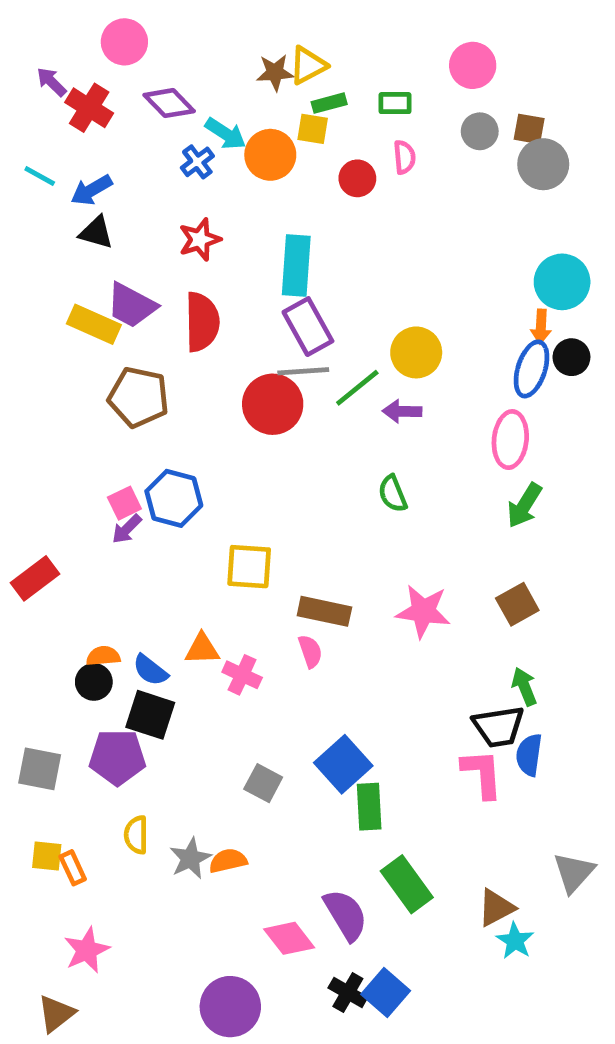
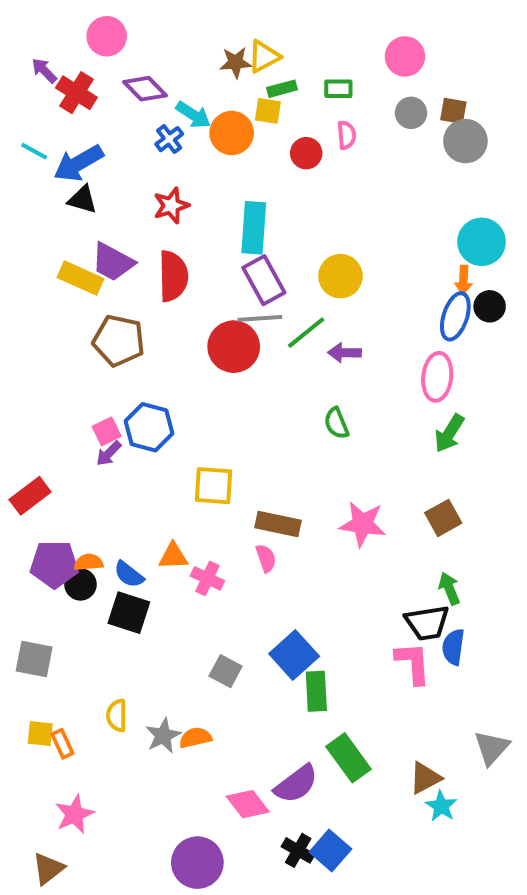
blue arrow: (91, 190) -> (78, 163), size x1.4
yellow circle: (416, 352) -> (340, 276), moved
purple pentagon: (117, 757) -> (54, 564), moved
purple semicircle: (346, 915) -> (296, 784), turned 84

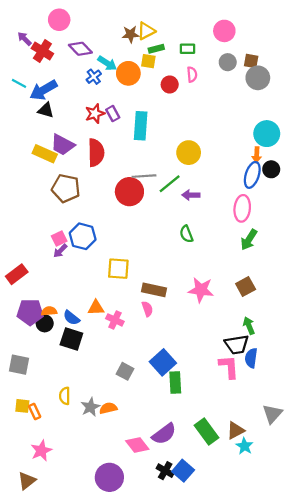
purple rectangle: (264, 280) -> (113, 114), moved, size x0.6
green rectangle: (349, 758) -> (206, 432), moved

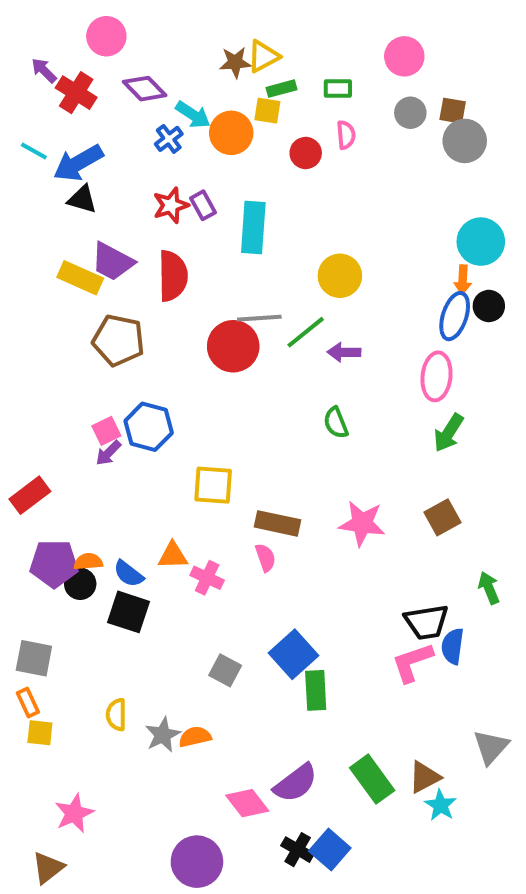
green arrow: (249, 326) -> (489, 588), moved
pink L-shape: (229, 367) -> (412, 662), turned -105
orange rectangle: (35, 412) -> (28, 703), moved

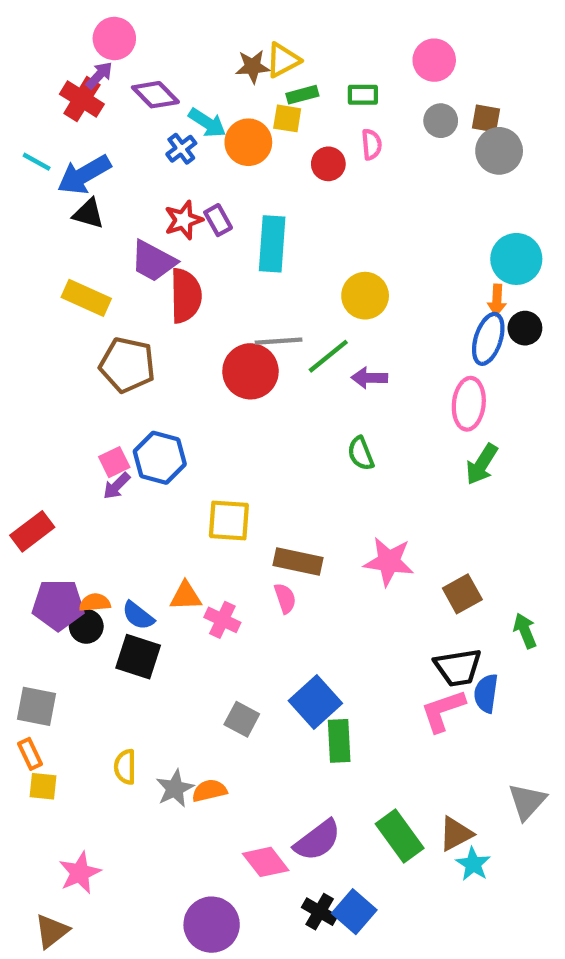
purple arrow: (44, 70) -> (99, 75), moved, turned 88
purple trapezoid: (112, 262) -> (153, 261), moved
brown square: (443, 517) -> (462, 594), moved

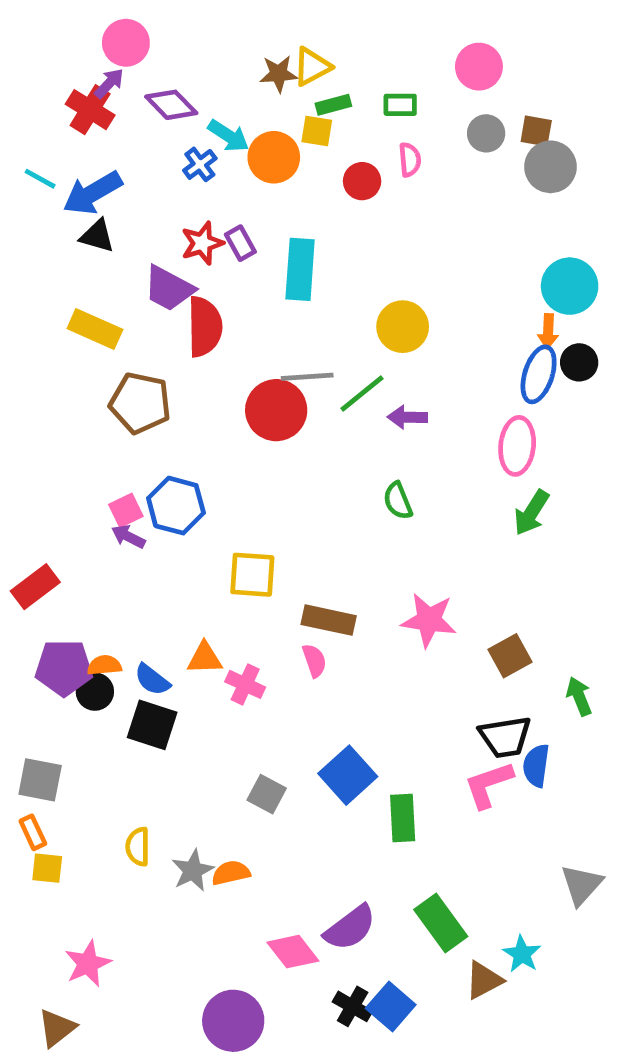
purple arrow: (116, 486) -> (128, 537), turned 72
green rectangle: (339, 741) -> (403, 818), moved
brown triangle: (456, 834) -> (484, 980), moved

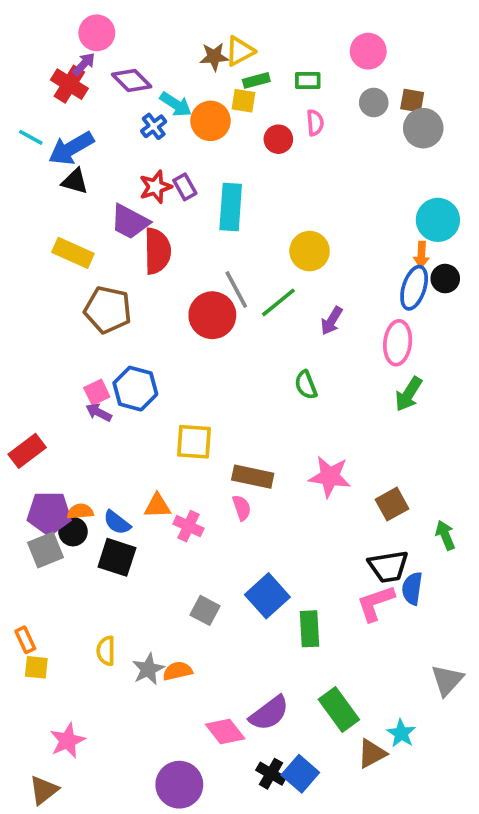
gray line: (307, 377) -> (236, 290), turned 66
purple arrow: (407, 417) -> (332, 321), moved, turned -60
gray square: (40, 780) -> (45, 550), moved, turned -33

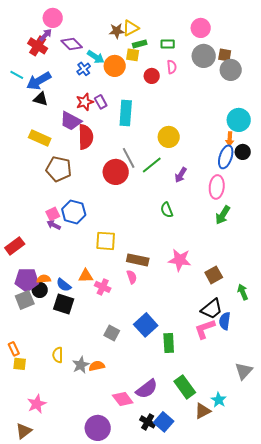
gray circle: (374, 102) -> (204, 56), size x1.5
black trapezoid: (388, 566) -> (212, 309), turned -30

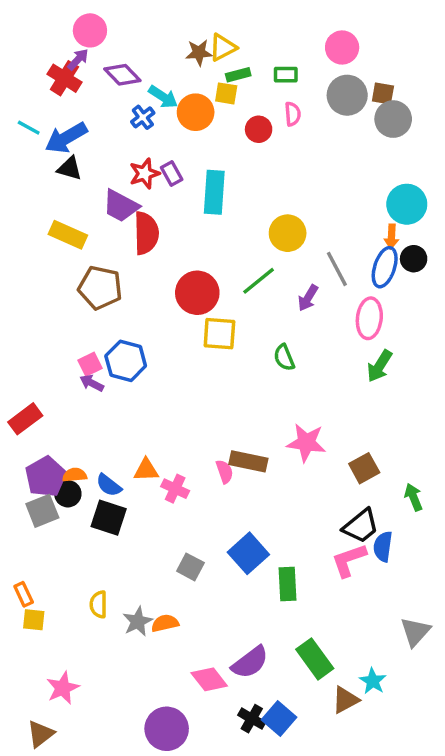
gray line: (129, 158) -> (337, 269), moved
yellow square: (106, 241) -> (219, 334), moved
brown rectangle: (138, 260) -> (248, 461), moved
purple pentagon: (27, 280) -> (46, 477), turned -30

